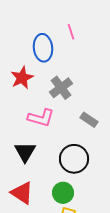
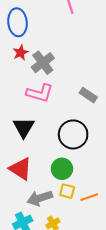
blue ellipse: (43, 48) -> (18, 22), moved
red star: (22, 78) -> (21, 53), size x0.7
gray cross: (61, 88) -> (43, 63), moved

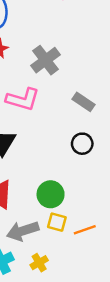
gray cross: (43, 63) -> (45, 60), moved
black circle: (73, 134) -> (82, 144), moved, size x0.6

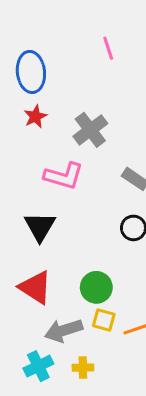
yellow cross: (39, 263) -> (83, 368), turned 30

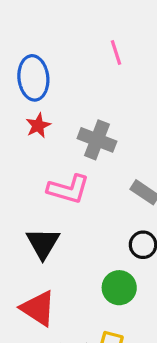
gray cross: (90, 130) -> (97, 140), turned -32
green circle: (96, 287) -> (119, 288), moved

